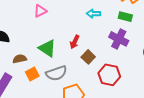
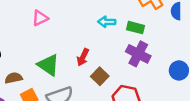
green rectangle: (125, 17) -> (136, 28), moved

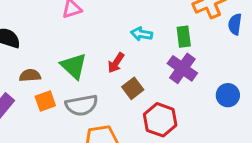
cyan arrow: (107, 22) -> (141, 34), moved
green rectangle: (136, 28) -> (184, 37), turned 60

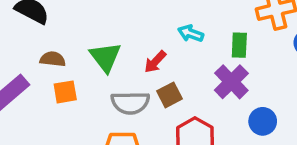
blue circle: (228, 95) -> (263, 121), moved
gray semicircle: (82, 105) -> (130, 103), moved

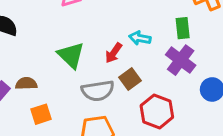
cyan arrow: (191, 33) -> (140, 38), moved
brown semicircle: (53, 59) -> (26, 84), moved
orange square: (65, 92) -> (41, 114), moved

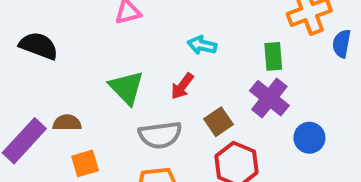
cyan arrow: (140, 38) -> (202, 45), moved
brown square: (130, 79) -> (218, 122), moved

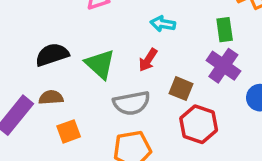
black semicircle: (39, 46) -> (52, 55), moved, turned -36
brown square: (218, 122) -> (181, 89), turned -30

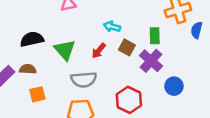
brown square: (181, 89) -> (127, 47), moved

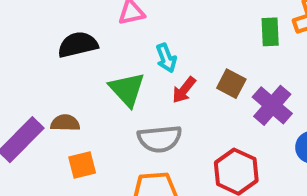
cyan arrow: (112, 27) -> (166, 58), moved, turned -126
green rectangle: (155, 36) -> (270, 32), moved
black semicircle: (32, 39) -> (78, 45), moved

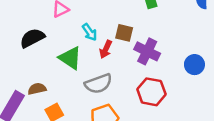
brown square: (231, 84) -> (124, 33), moved
purple cross: (272, 105) -> (147, 51), moved

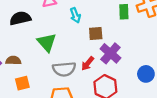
cyan arrow: (90, 32) -> (75, 15), moved
brown square: (124, 33) -> (96, 33), turned -32
red arrow: (106, 49) -> (88, 63), moved

